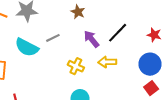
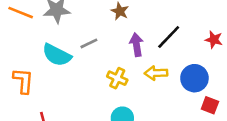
purple arrow: (92, 39) -> (137, 45), turned 30
blue circle: (150, 64) -> (194, 78), moved
red square: (151, 88) -> (210, 105), turned -32

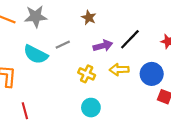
purple arrow: (137, 45) -> (103, 46), turned 84

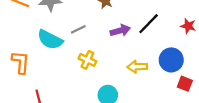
yellow arrow: (119, 70) -> (137, 67), moved
yellow cross: (87, 74) -> (87, 60), moved

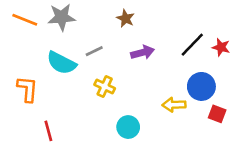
black line: (149, 24) -> (192, 45), moved
yellow arrow: (137, 67) -> (174, 105), moved

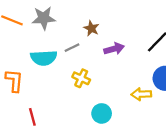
brown star: (126, 18) -> (91, 28), moved
cyan semicircle: (61, 63) -> (44, 58), turned -30

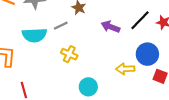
purple arrow: (114, 49) -> (110, 27), moved, turned -144

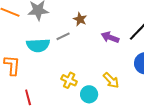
yellow cross: (69, 54) -> (69, 80), moved
yellow arrow: (125, 69) -> (111, 80), moved, turned -132

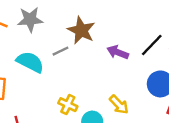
brown star: (80, 19) -> (81, 30), size x1.6
cyan semicircle: (38, 45) -> (30, 62), turned -150

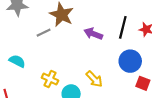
black line: (152, 45) -> (123, 27), turned -30
cyan semicircle: (30, 62) -> (17, 61), moved, size x0.7

